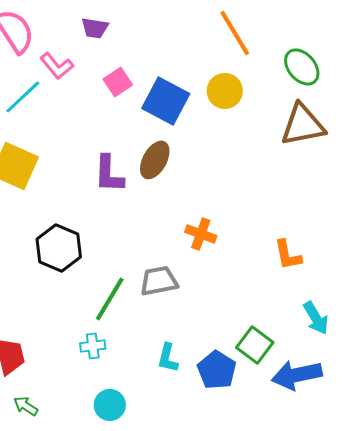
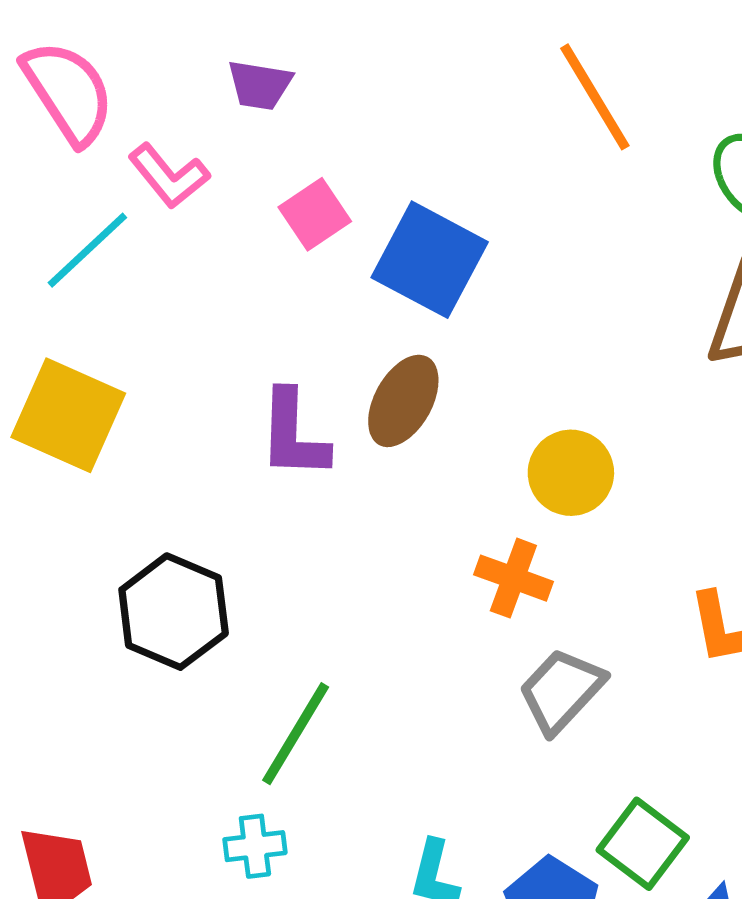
yellow circle: (225, 91) -> (571, 473), moved
gray trapezoid: (159, 281) -> (561, 691), moved, turned -36

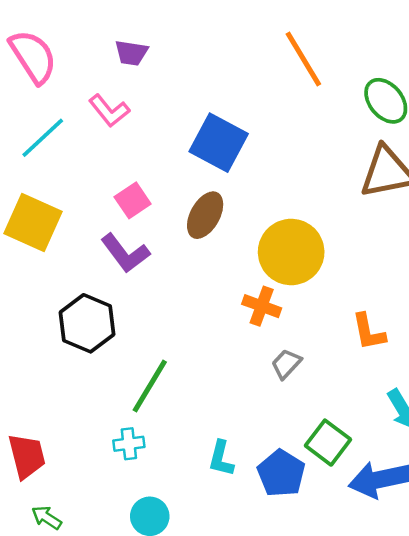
pink L-shape: (169, 176) -> (109, 111), moved
pink square: (315, 214) -> (133, 200), moved
purple L-shape: (293, 434) -> (125, 253), moved, turned -39
yellow circle: (571, 473) -> (291, 252), size x1.5
gray trapezoid: (561, 691) -> (286, 364), size x0.7

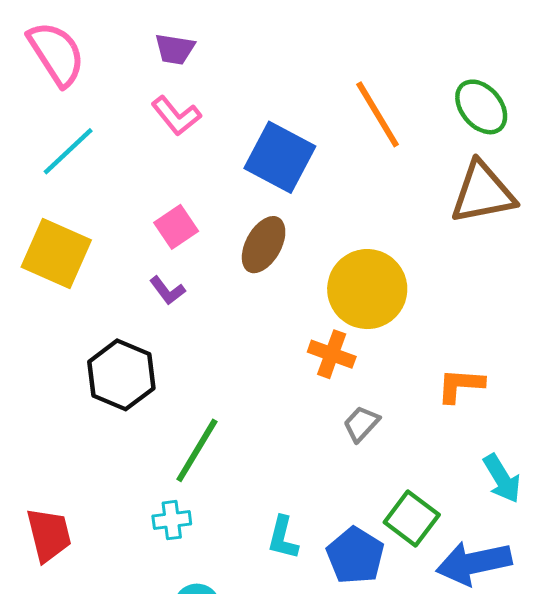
orange line: (303, 59) -> (378, 114), moved
pink L-shape: (109, 111) -> (176, 116), moved
purple L-shape: (125, 253) -> (167, 291), size x0.6
orange L-shape: (369, 332) -> (460, 385), turned 105

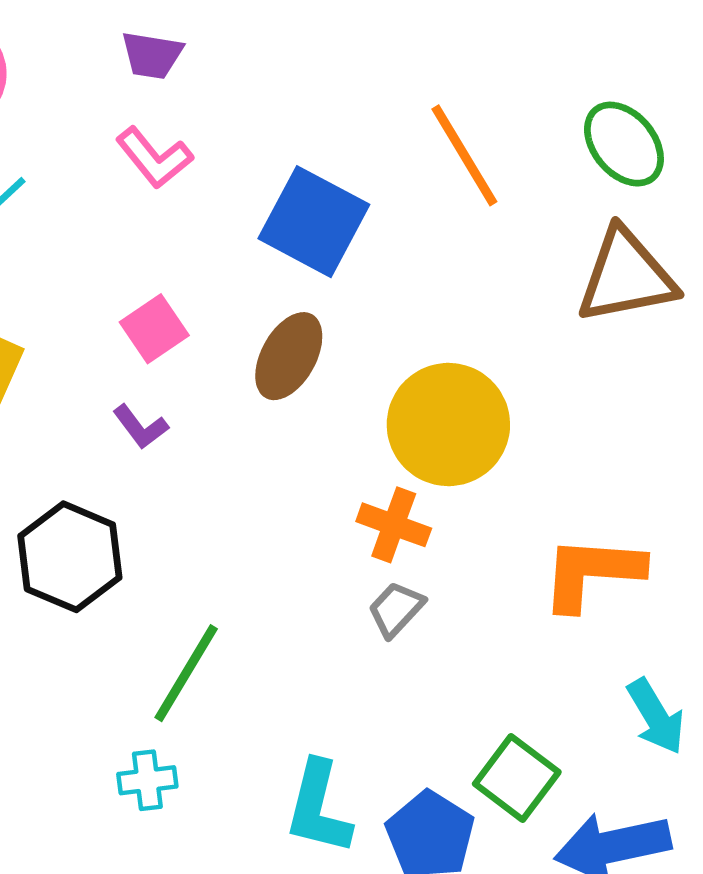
orange L-shape: (460, 385) -> (592, 573), size x1.4
gray trapezoid: (361, 424) -> (396, 609), moved
cyan L-shape: (283, 538) -> (318, 808), size x1.4

